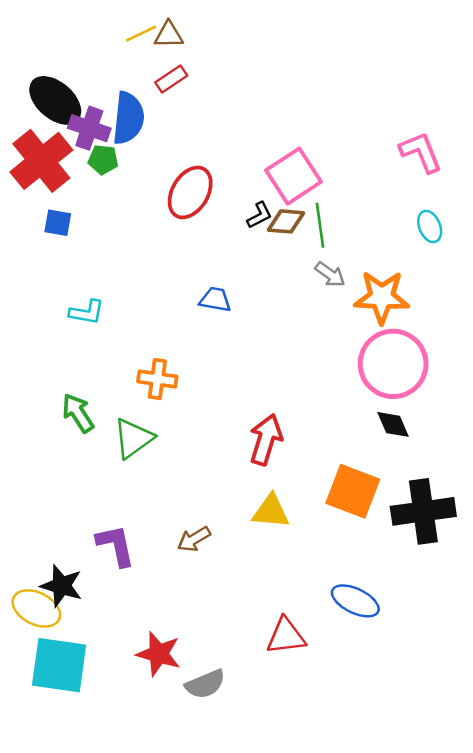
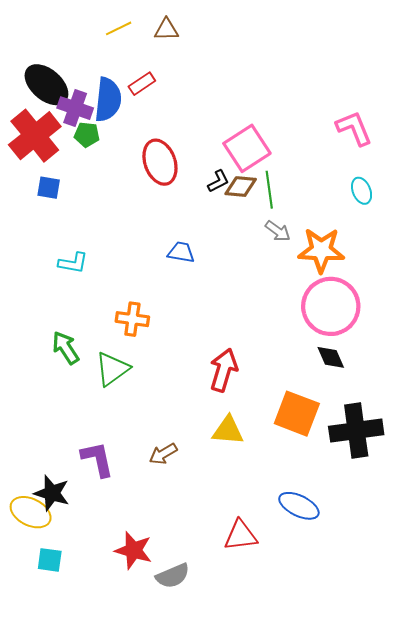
brown triangle: (169, 35) -> (166, 30), moved
red rectangle: (171, 79) -> (142, 84), moved
red ellipse: (190, 192) -> (160, 162), turned -51
cyan square: (59, 665) -> (50, 560), size x0.5

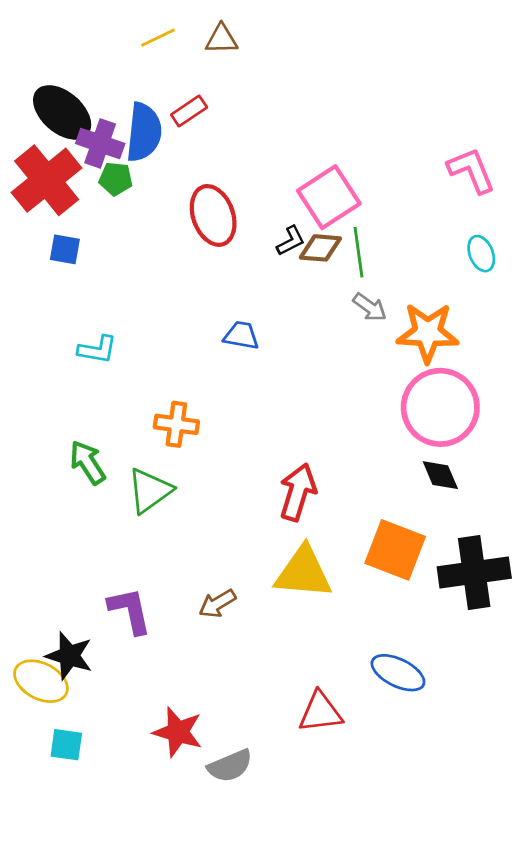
yellow triangle: (228, 430) -> (303, 572), size x1.4

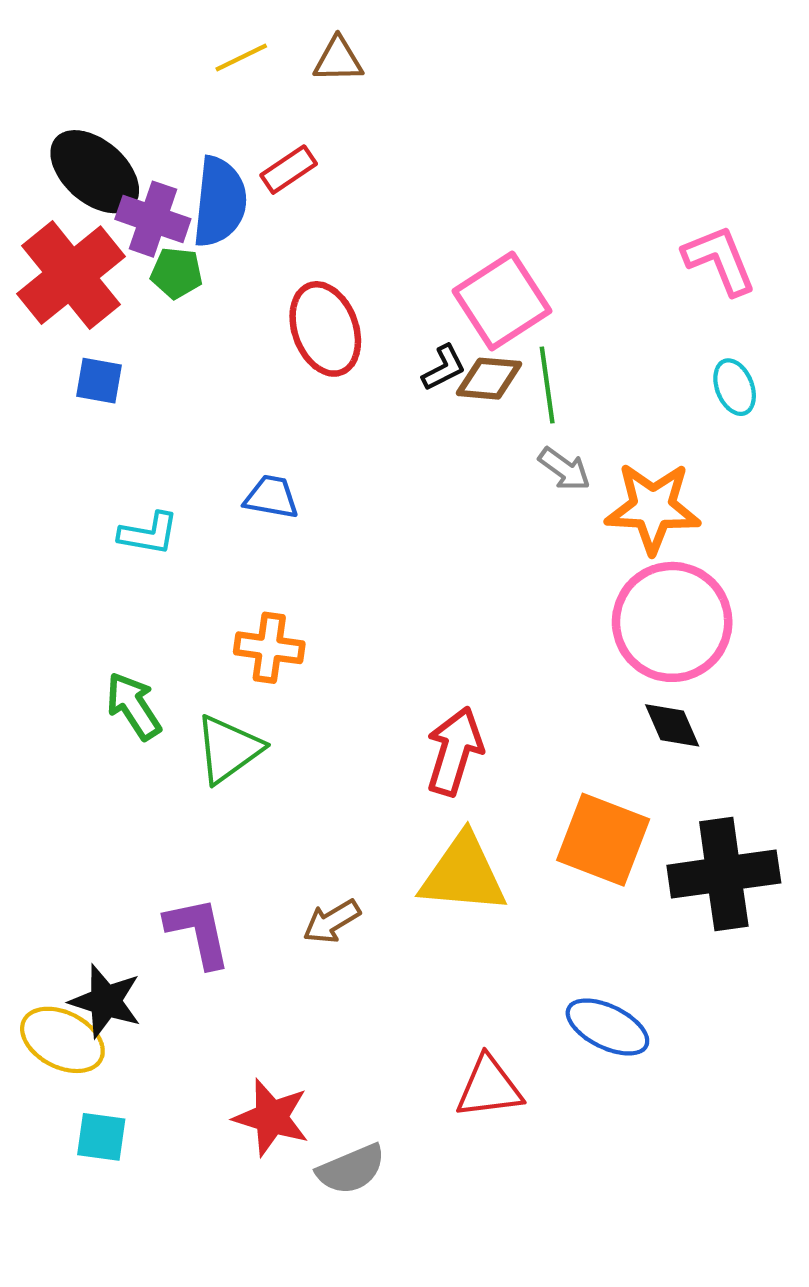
blue trapezoid: (241, 335) -> (271, 497), moved

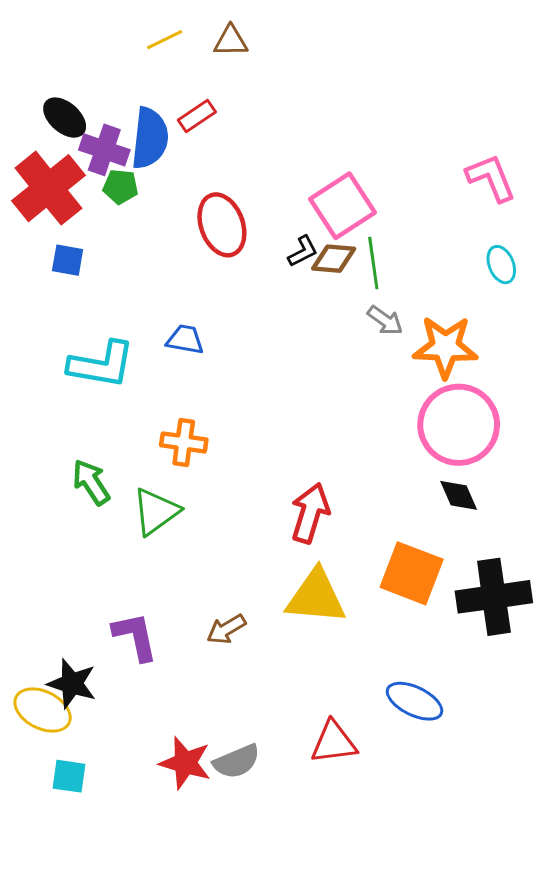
black ellipse: (95, 172) -> (65, 118), size x0.7
cyan L-shape: (149, 534) -> (101, 365), size x1.6
gray semicircle: (351, 1169) -> (237, 761), moved

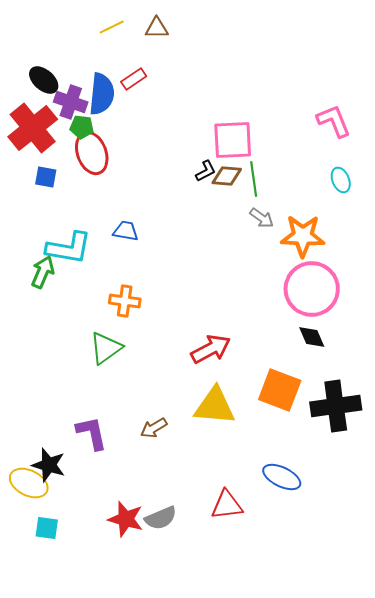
pink square: (342, 206) -> (233, 140), turned 30
red ellipse: (222, 225) -> (92, 153), moved
green arrow: (91, 482) -> (43, 272), moved, turned 56
red arrow: (310, 513) -> (211, 349), turned 45

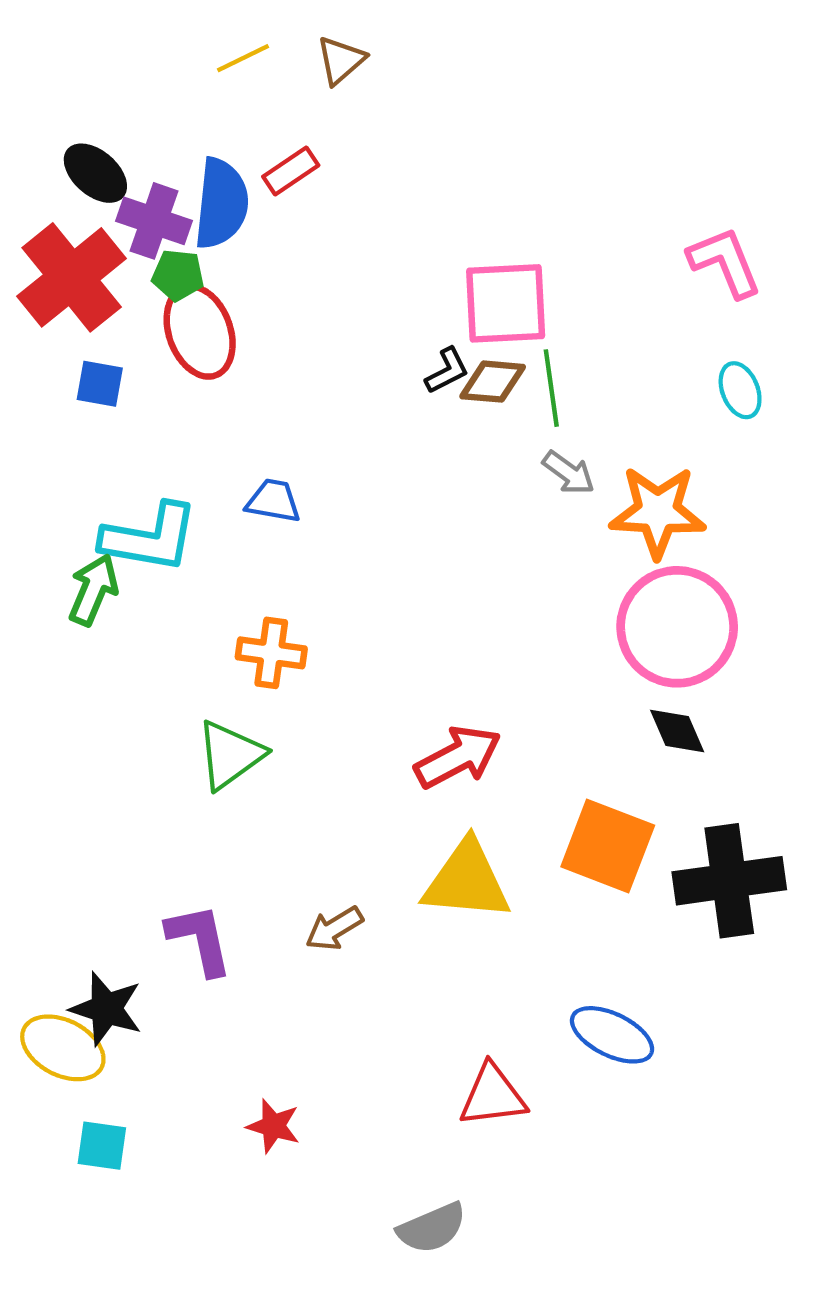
brown triangle: (157, 28) -> (341, 60), turned -40
gray semicircle: (161, 518) -> (432, 1228), moved
red star: (126, 519) -> (273, 1126), size x0.7

